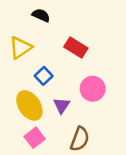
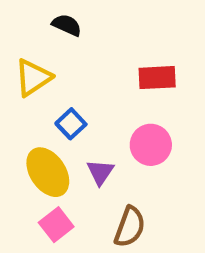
red rectangle: (76, 47) -> (157, 78), moved, turned -35

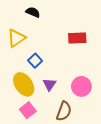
pink circle: (151, 145) -> (81, 86), moved

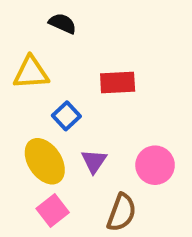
yellow triangle: (16, 38) -> (31, 73), turned 30
red rectangle: (77, 38) -> (118, 82), moved

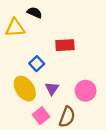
yellow triangle: (31, 73) -> (15, 28), moved
pink square: (53, 210) -> (41, 116), moved

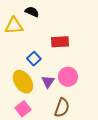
pink circle: (86, 91) -> (68, 77), moved
pink square: (41, 116) -> (23, 109), moved

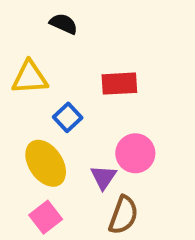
yellow triangle: (14, 26) -> (30, 78), moved
purple triangle: (48, 82) -> (103, 177), moved

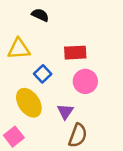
pink circle: (135, 153) -> (85, 81), moved
pink square: (46, 217) -> (14, 137), moved

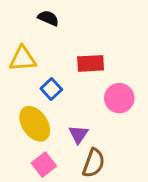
pink circle: (85, 81) -> (119, 98), moved
pink square: (14, 137) -> (44, 165), moved

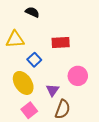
pink circle: (119, 98) -> (78, 76), moved

